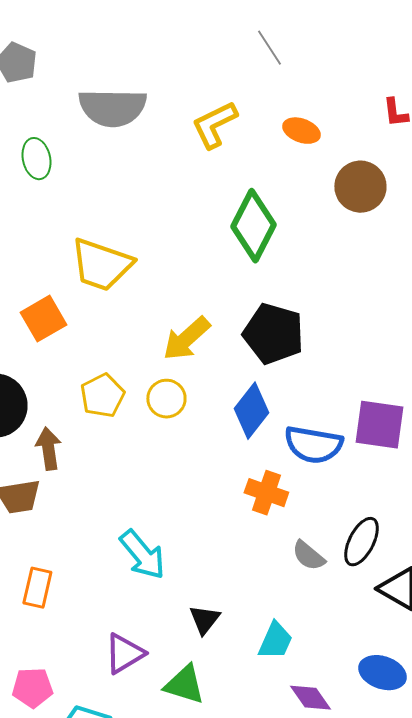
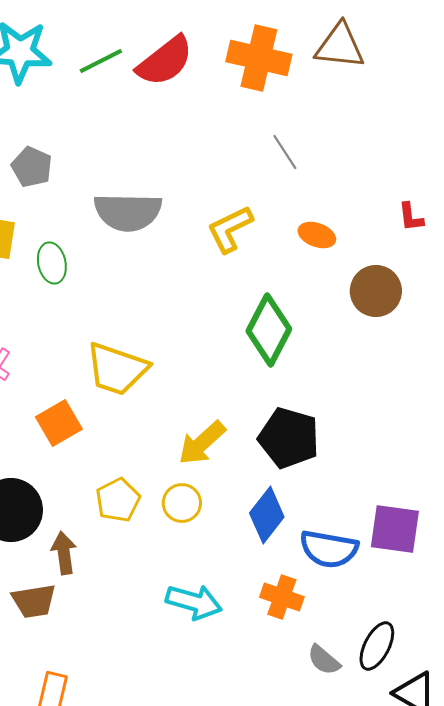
cyan arrow: (142, 555) -> (194, 602), moved, turned -34

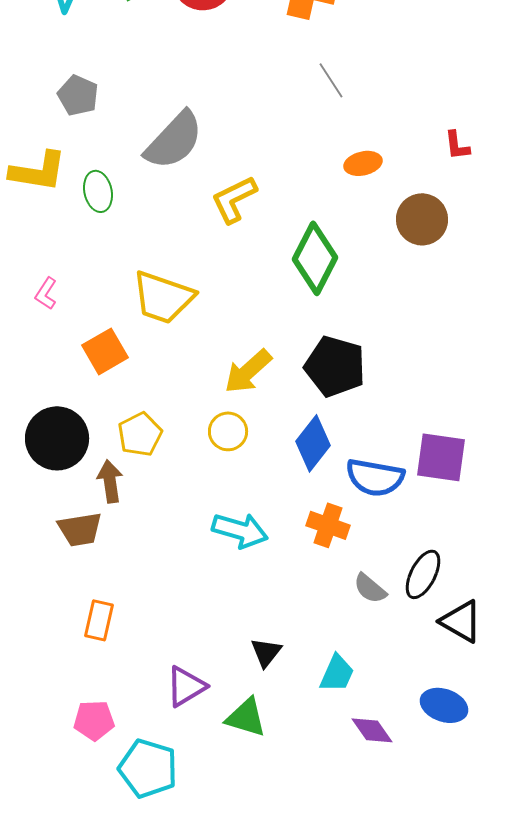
gray semicircle: (128, 212) -> (174, 140), turned -48
yellow L-shape: (230, 229) -> (234, 199), moved
orange ellipse: (317, 235) -> (363, 163), turned -33
yellow pentagon: (118, 500) -> (140, 434), moved

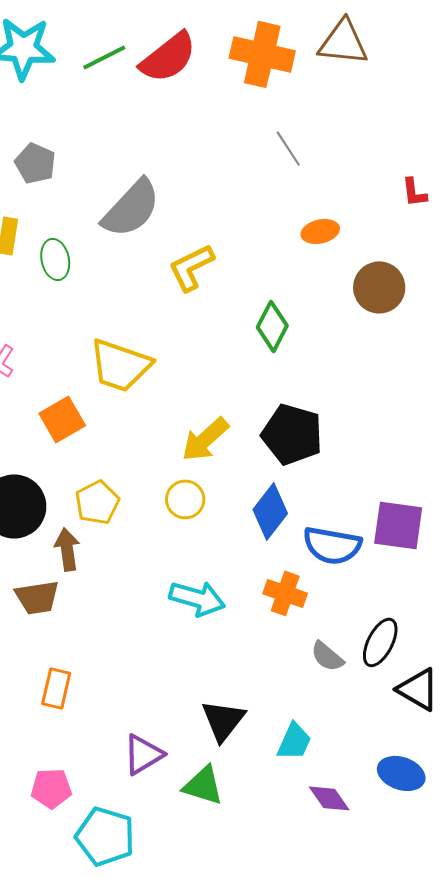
red L-shape: (457, 145) -> (414, 192), moved
green diamond: (315, 258) -> (272, 326), size x0.7
black triangle: (266, 652) -> (223, 720), size x1.4

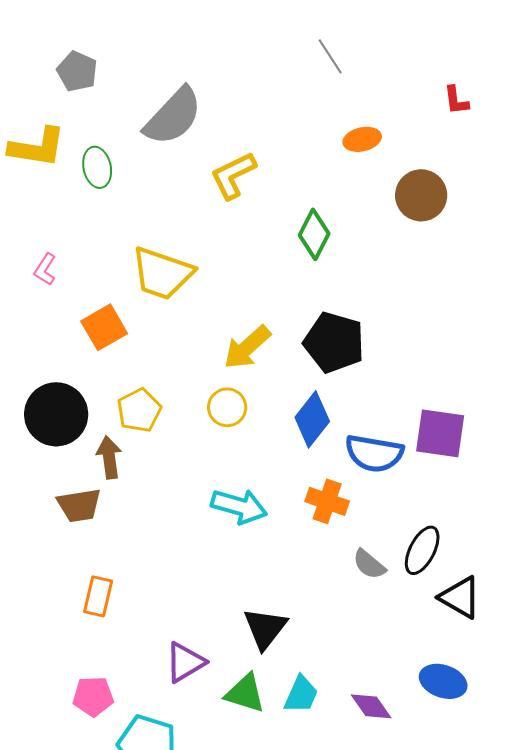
cyan trapezoid: (294, 741) -> (301, 694), moved

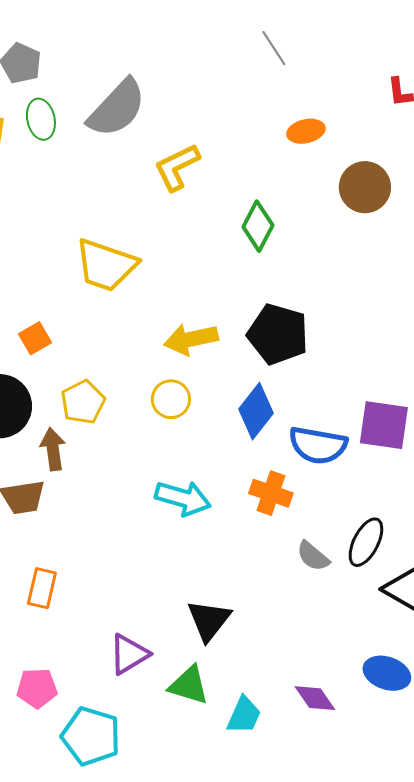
green ellipse: (97, 167) -> (41, 119), moved
orange square: (104, 327) -> (35, 338), moved, size x0.7
yellow arrow: (247, 347) -> (191, 339), turned 30
cyan trapezoid: (301, 694) -> (244, 715), moved

